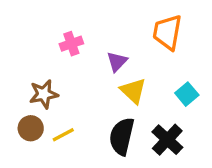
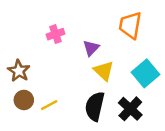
brown star: (44, 94) -> (19, 71), moved, turned -30
cyan square: (187, 94) -> (146, 73), size x1.5

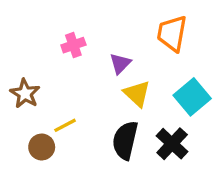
brown circle: (24, 100) -> (42, 147), moved
yellow line: (49, 105) -> (65, 125), moved

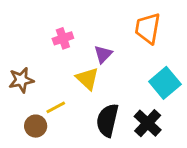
brown star: (25, 94) -> (21, 80), turned 30
yellow triangle: (137, 94) -> (87, 79), moved

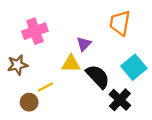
pink cross: (63, 38) -> (35, 31), moved, size x1.5
yellow triangle: (87, 79) -> (71, 64), turned -42
black semicircle: (107, 120) -> (98, 77), moved, turned 124

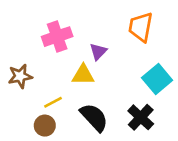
pink cross: (35, 31) -> (57, 37), moved
black semicircle: (98, 77) -> (94, 117), moved
brown circle: (29, 102) -> (45, 126), moved

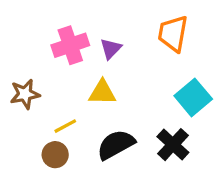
purple triangle: (98, 52) -> (111, 49), moved
black semicircle: (94, 117) -> (116, 145), turned -76

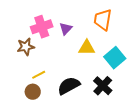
yellow triangle: (102, 92) -> (87, 48), moved
brown star: (25, 94) -> (26, 47), moved

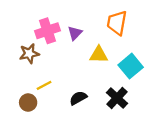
black semicircle: (69, 86) -> (78, 98), size x0.7
brown circle: (33, 92) -> (28, 103), moved

